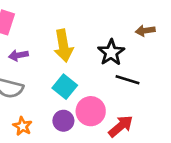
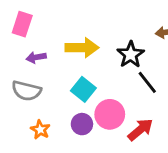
yellow arrow: (63, 46) -> (82, 48), turned -80
black line: (128, 80) -> (147, 82), turned 35

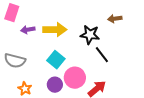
black star: (131, 55) -> (90, 35), turned -30
purple arrow: (36, 57) -> (28, 30), moved

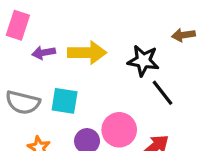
cyan square: (56, 60) -> (65, 101), moved, turned -30

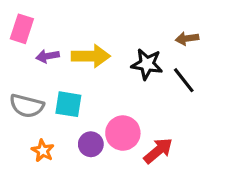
black line: (163, 93) -> (184, 80), moved

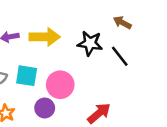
brown arrow: (187, 38) -> (122, 23), turned 36
pink circle: (123, 133) -> (60, 85), moved

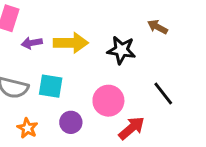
black line: (120, 56) -> (163, 93), moved
pink circle: (60, 85) -> (108, 101), moved

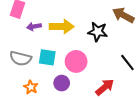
brown arrow: (158, 27) -> (123, 15), size x1.5
pink circle: (108, 101) -> (76, 61), moved

